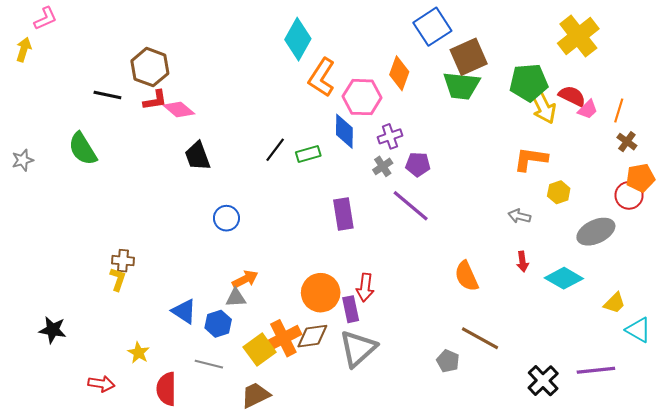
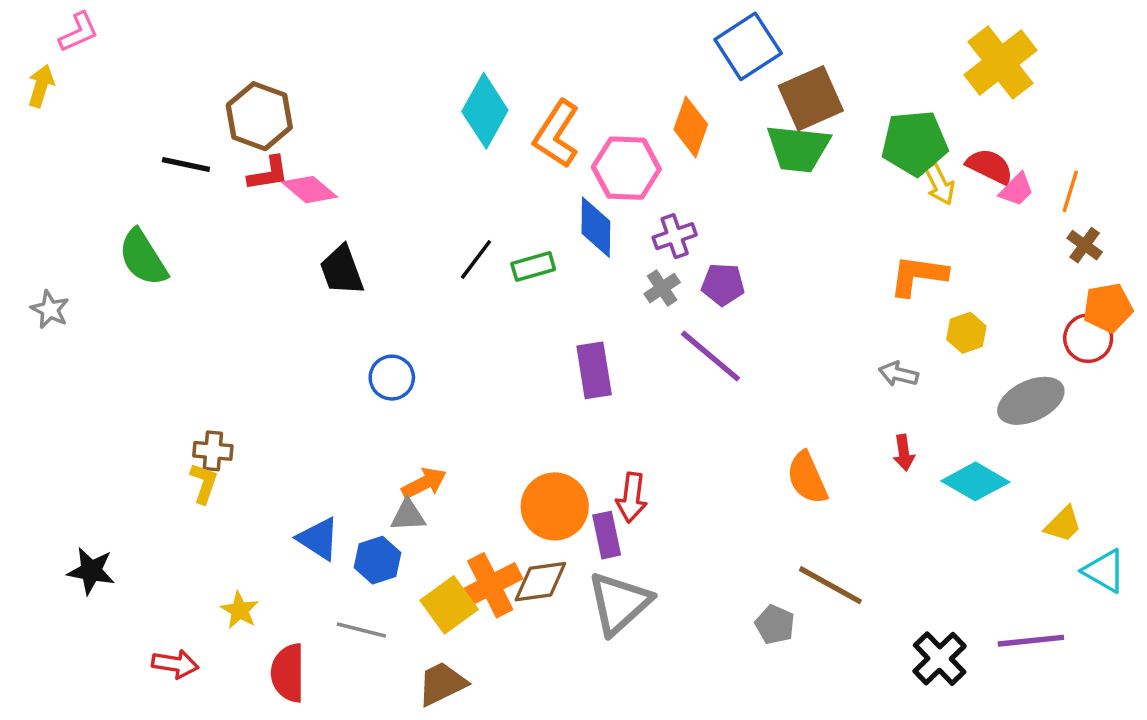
cyan diamond: (298, 39) -> (485, 111), moved
yellow arrow: (543, 106) -> (940, 184), size x0.7
gray star: (23, 160) -> (50, 310), moved, turned -30

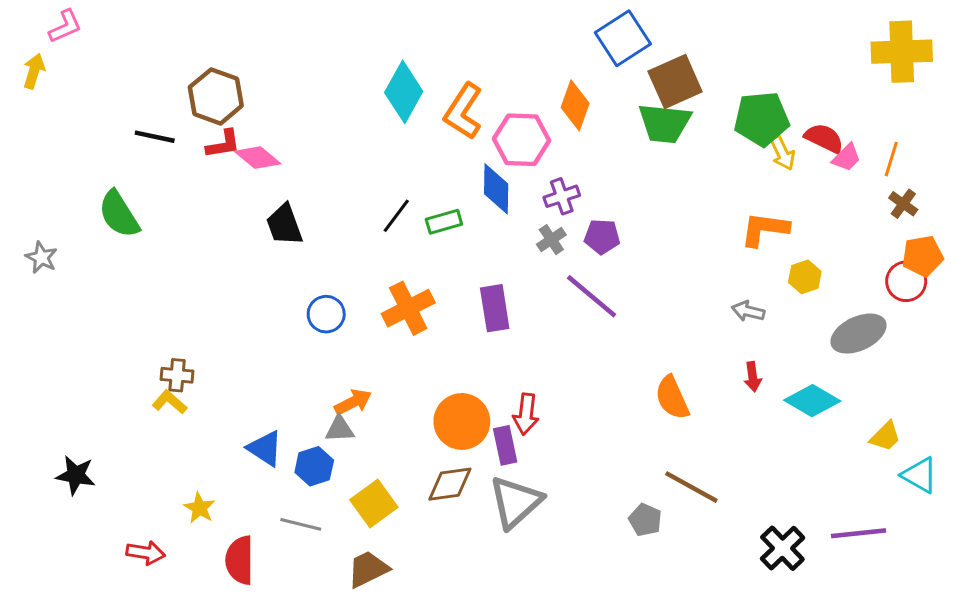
yellow cross: (1000, 63) -> (902, 52), moved, turned 36
yellow L-shape: (204, 483) -> (170, 402), turned -68
orange cross: (490, 585) -> (408, 308), moved

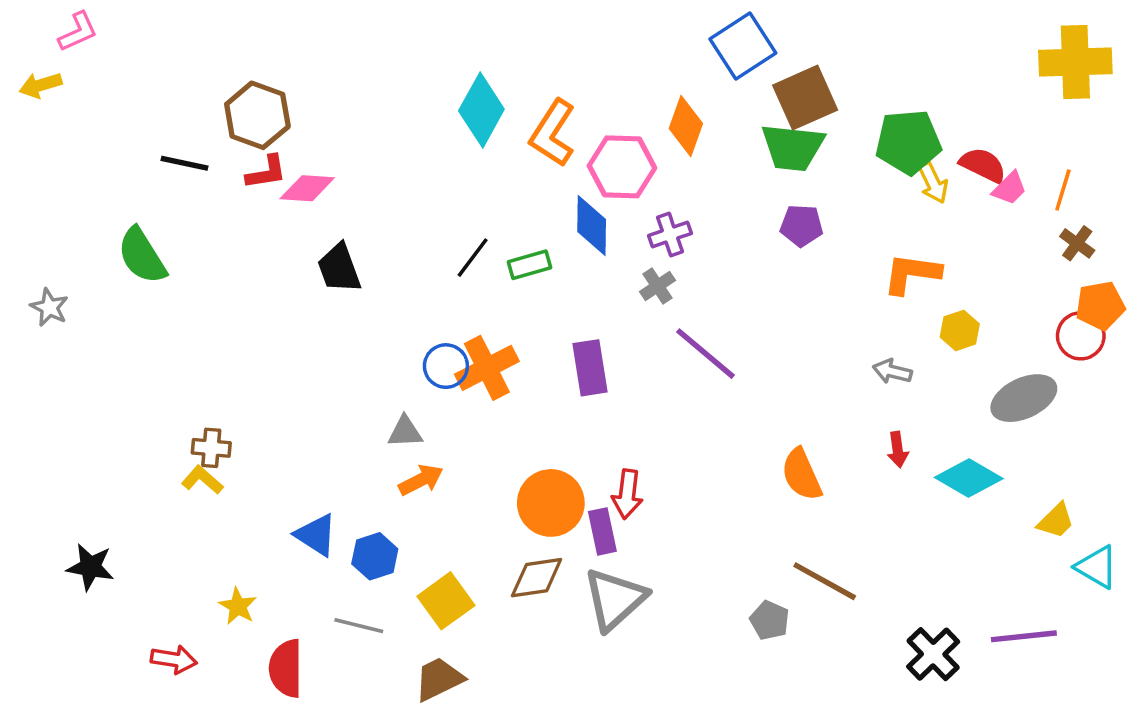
yellow arrow: (34, 71) -> (40, 85), turned -124
pink diamond: (258, 158) -> (307, 188), turned -36
purple pentagon: (602, 237) -> (802, 226), moved
blue circle: (326, 314) -> (446, 366), moved
gray triangle: (340, 429) -> (405, 432), moved

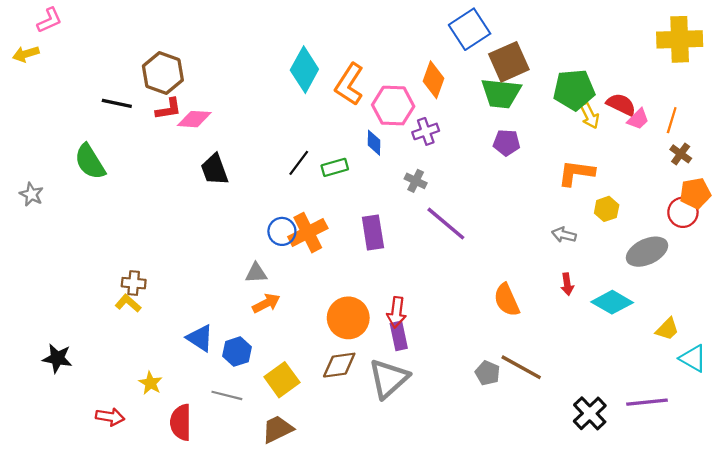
blue diamond: (592, 226) -> (374, 143), size x0.7
purple cross: (670, 234) -> (426, 131), moved
gray cross: (658, 286) -> (416, 181), turned -30
purple rectangle: (602, 531) -> (399, 336), moved
gray pentagon: (770, 620) -> (487, 373), moved

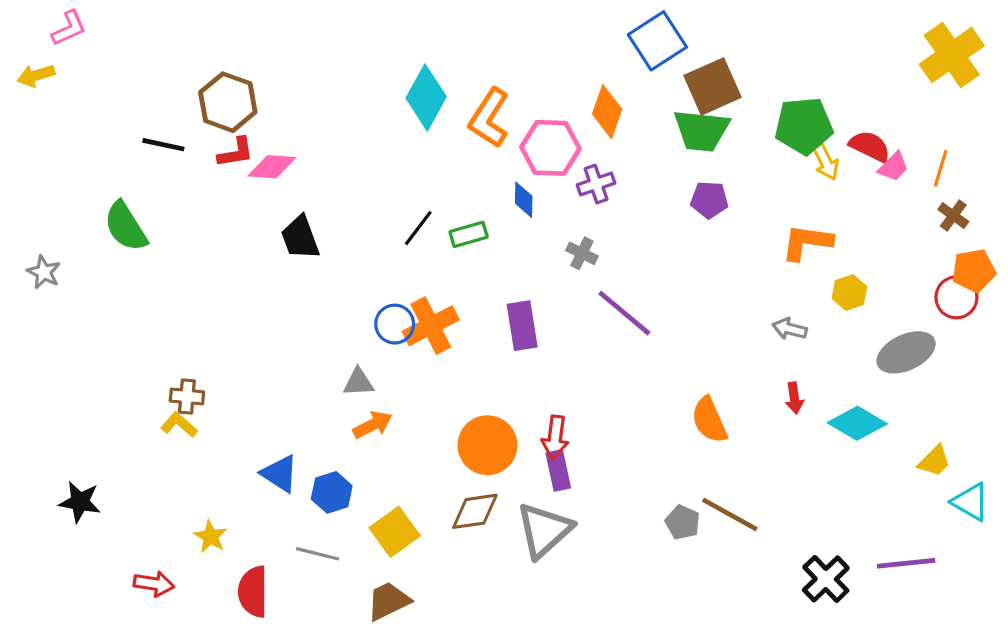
yellow cross: (680, 39) -> (952, 55), turned -33

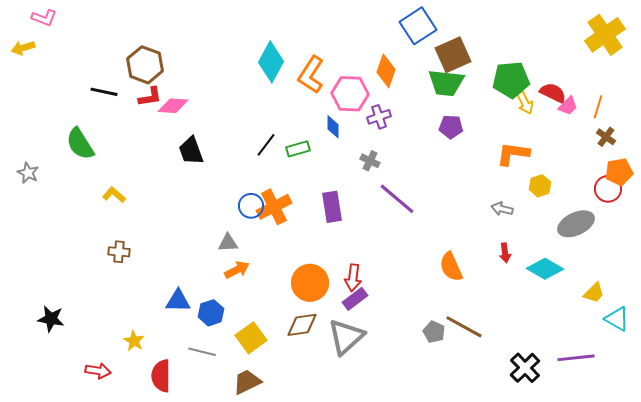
pink L-shape: (69, 28) -> (44, 18), turned 45
yellow L-shape: (179, 425) -> (114, 195), moved
purple rectangle: (558, 470) -> (355, 299), turned 65
blue triangle: (280, 474) -> (178, 301), turned -32

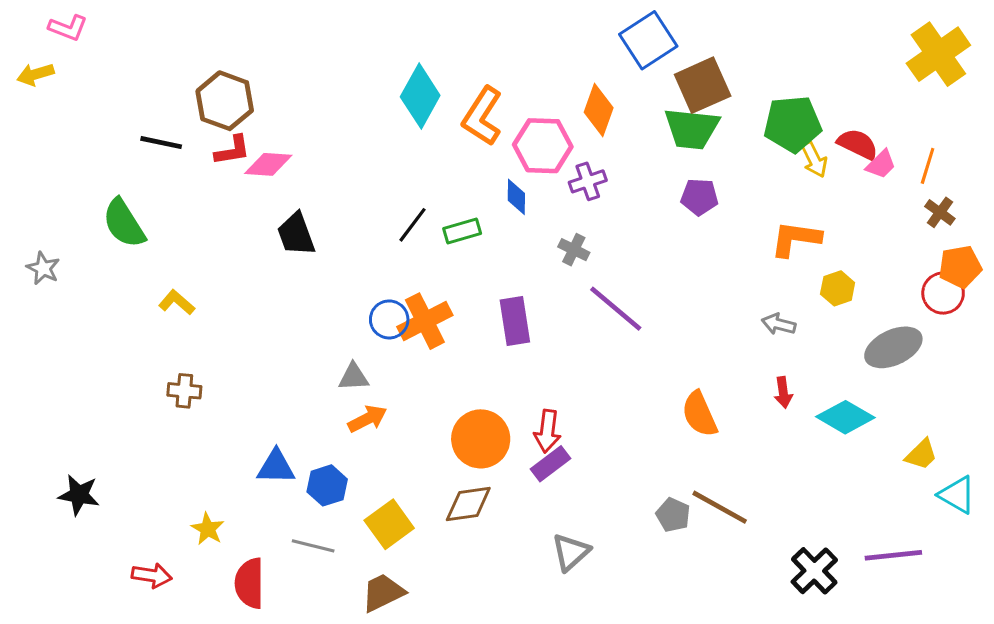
gray triangle: (346, 337) -> (571, 552), moved, size x0.7

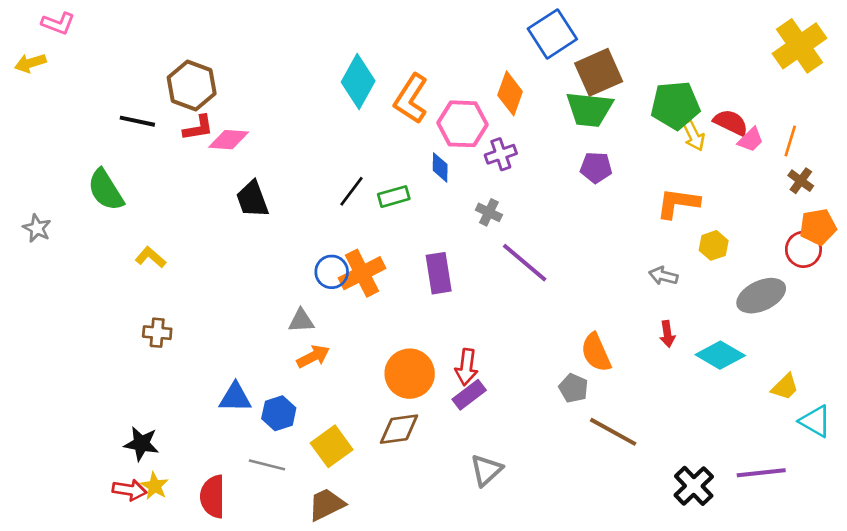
black star: (79, 495) -> (141, 444), moved
gray pentagon: (673, 515) -> (574, 388), moved
yellow star: (208, 529) -> (155, 486), moved

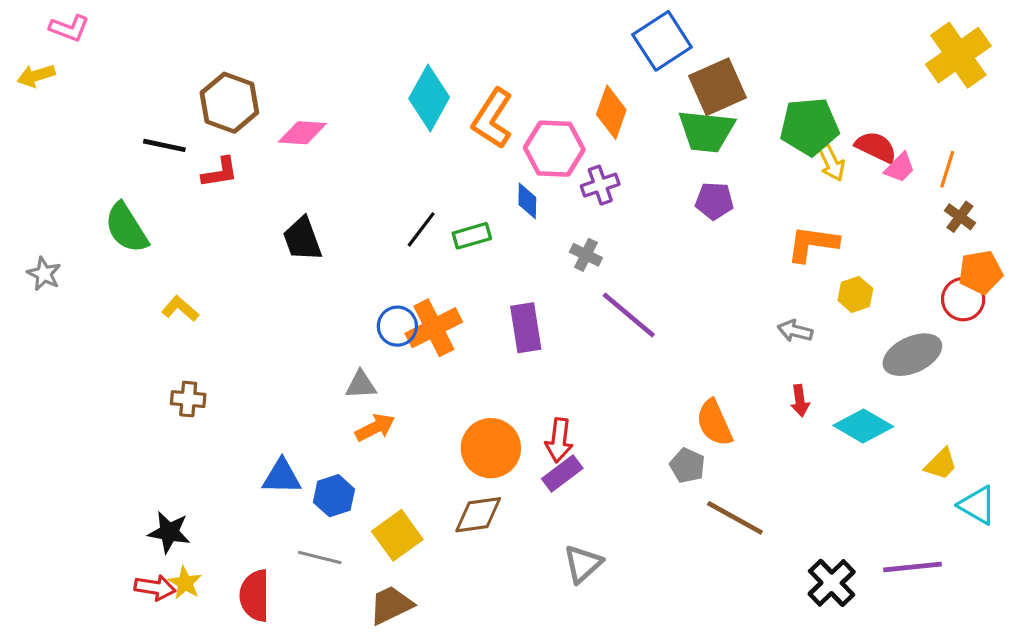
red L-shape: (198, 128) -> (220, 172), moved
pink diamond: (229, 140) -> (302, 133), moved

